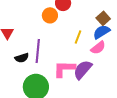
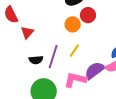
yellow line: (78, 37) -> (74, 51), moved
purple semicircle: (83, 70) -> (95, 70), moved

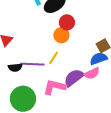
orange circle: (73, 24) -> (61, 35), moved
purple line: (53, 57) -> (32, 64), turned 75

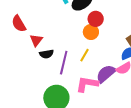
purple line: (32, 64) -> (64, 63), turned -75
black semicircle: (15, 67) -> (46, 54), moved

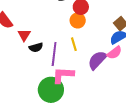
yellow line: (84, 55) -> (74, 44), turned -40
pink L-shape: (87, 84) -> (63, 75), moved

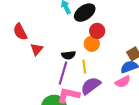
black semicircle: (36, 47) -> (68, 55), moved
purple semicircle: (97, 60) -> (91, 86), moved

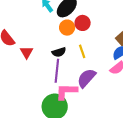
orange circle: (92, 44) -> (67, 28), moved
yellow line: (84, 67) -> (82, 51), moved

